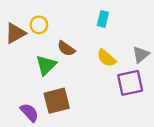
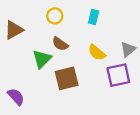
yellow circle: (39, 25) -> (55, 16), moved
brown square: (57, 101) -> (67, 78), moved
purple semicircle: (29, 113) -> (16, 97), moved

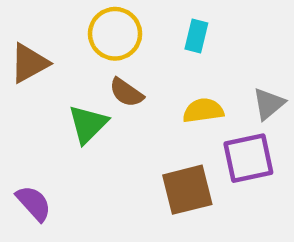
yellow circle: (55, 16) -> (115, 34), size x1.5
yellow semicircle: (97, 53) -> (203, 111), turned 132
brown square: (67, 78) -> (187, 190), moved

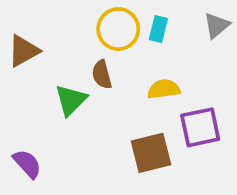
yellow circle: (115, 34) -> (118, 29), moved
brown semicircle: (126, 93) -> (102, 75), turned 40
gray triangle: (269, 104) -> (217, 25), moved

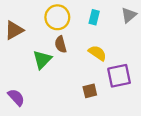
yellow circle: (118, 29) -> (57, 17), moved
yellow semicircle: (164, 89) -> (97, 53), turned 42
brown square: (151, 153) -> (90, 91), size x0.6

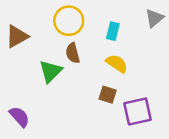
cyan rectangle: (94, 17) -> (113, 31), moved
purple square: (119, 76) -> (137, 112), moved
brown square: (90, 91) -> (108, 95), moved, turned 32

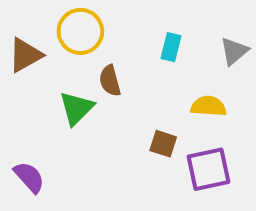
gray triangle: (154, 18) -> (234, 51), moved
yellow circle: (69, 21) -> (80, 31), moved
yellow semicircle: (117, 64) -> (208, 106), moved, turned -30

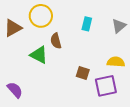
yellow semicircle: (208, 106) -> (116, 62), moved
green triangle: (76, 108) -> (39, 55), turned -48

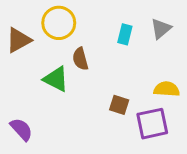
gray triangle: (119, 26) -> (161, 29), moved

